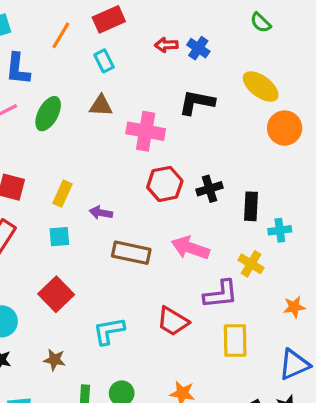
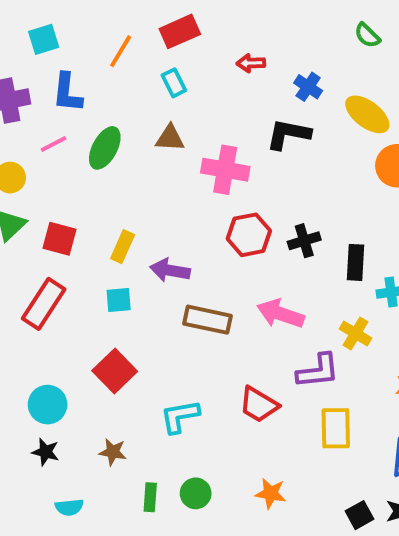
blue cross: (198, 48) -> (308, 87), moved
purple arrow: (101, 213) -> (170, 270), size x1.4

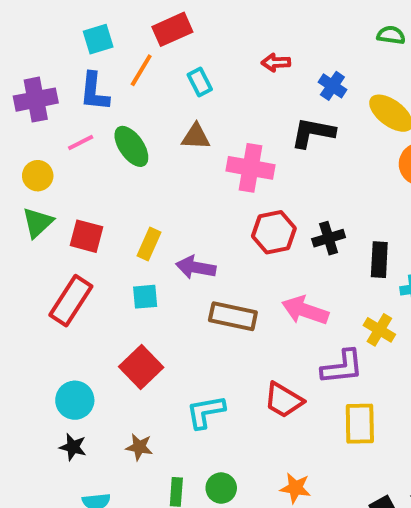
red rectangle: (180, 31) -> (172, 29), moved
green semicircle: (367, 35) -> (391, 35), turned 144
cyan square: (44, 39) -> (98, 39), moved
orange line: (121, 51) -> (141, 70), moved
green ellipse: (105, 148) -> (131, 146), turned -63

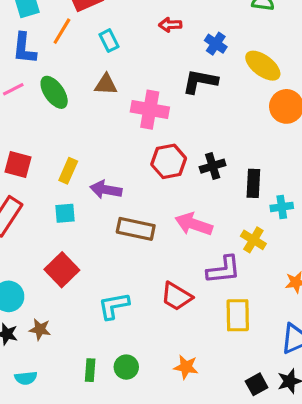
brown star: (139, 447) -> (40, 329), moved

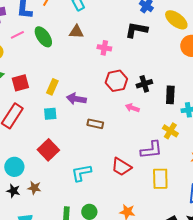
pink cross: (150, 110) -> (104, 48), size x0.6
red square: (18, 165) -> (20, 83), turned -30
pink arrow: (194, 224) -> (132, 108), moved, size x0.6
brown rectangle: (136, 229) -> (95, 124), size x0.7

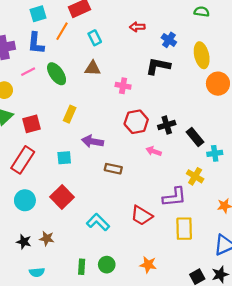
yellow ellipse: (176, 20) -> (202, 55), turned 40
yellow rectangle: (52, 87) -> (70, 114), moved
black rectangle: (170, 95) -> (195, 137), turned -42
cyan circle: (14, 167) -> (25, 200), moved
cyan L-shape: (81, 173) -> (98, 222), turned 55

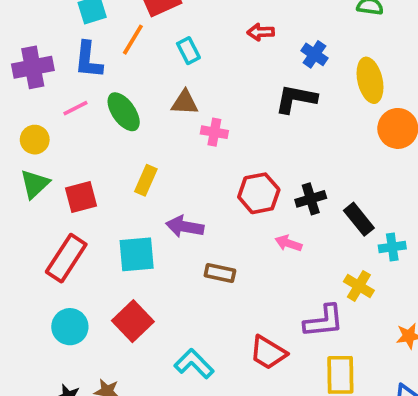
pink cross: (123, 86) -> (214, 132), moved
cyan square: (64, 158) -> (137, 254), size x1.5

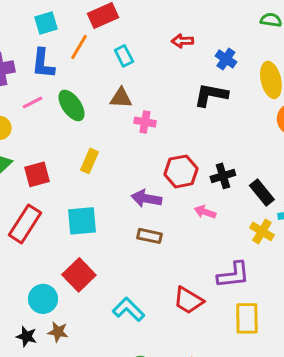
purple arrow: (185, 227) -> (146, 198), moved
yellow cross: (359, 286) -> (262, 231), moved
cyan circle: (70, 327) -> (43, 299), moved

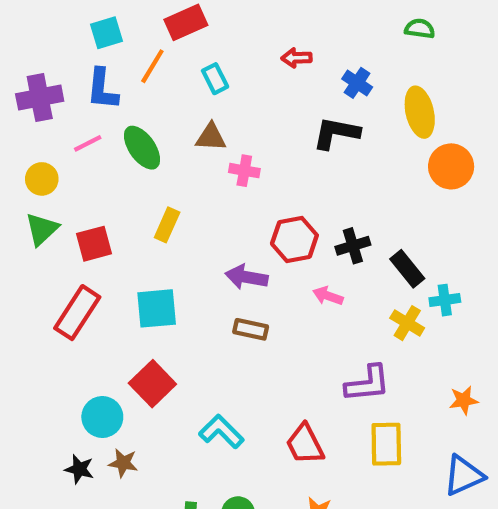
red trapezoid: (188, 300) -> (305, 444), moved, turned 32

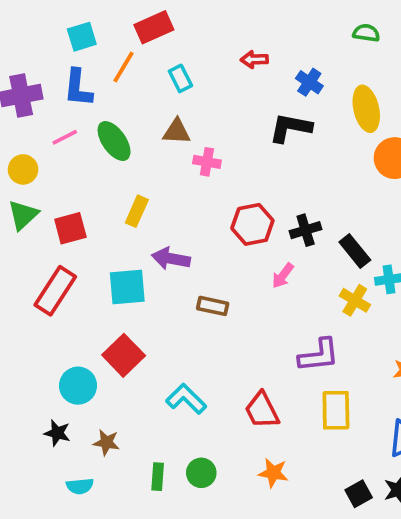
purple arrow: (246, 277) -> (171, 259), moved
pink arrow: (328, 296) -> (283, 276), turned -72
brown star: (123, 463) -> (106, 442), moved

